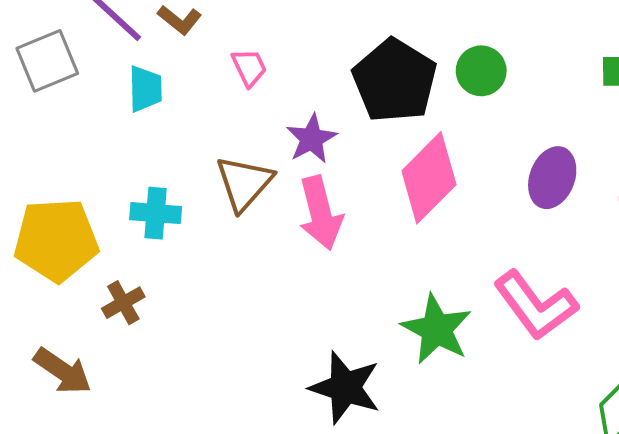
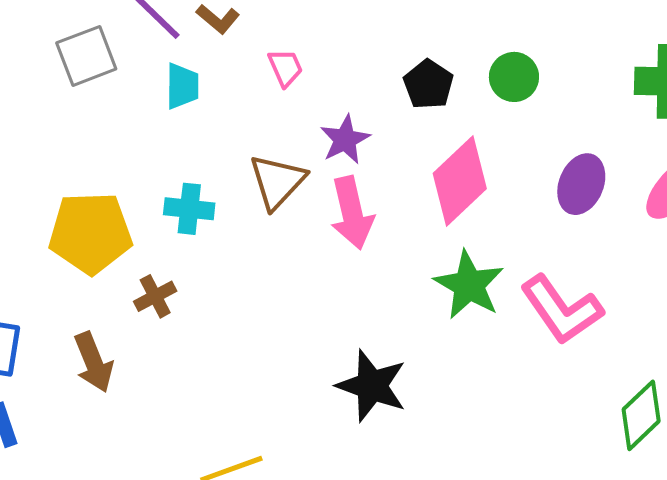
black pentagon: (395, 81) -> (428, 84), size x0.6
green star: (437, 329) -> (469, 285), moved
brown arrow: (63, 371) -> (94, 362), turned 32

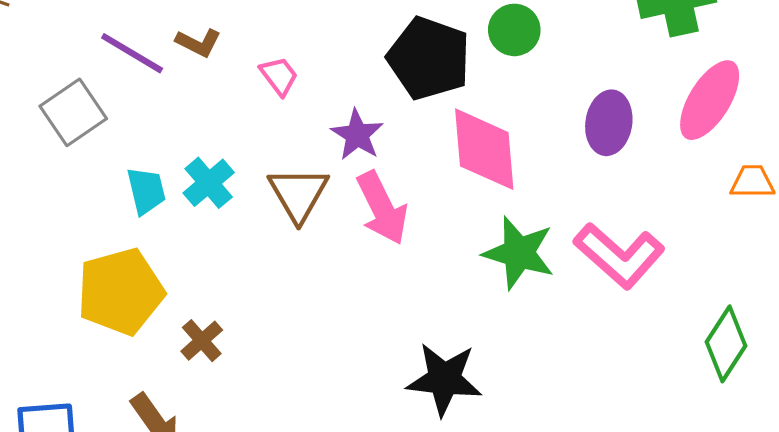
black pentagon: (428, 84) -> (429, 58), size x1.6
cyan trapezoid: (182, 86) -> (146, 191), moved
pink diamond: (460, 181) -> (484, 149), turned -38
cyan cross: (189, 209) -> (209, 183), moved, turned -33

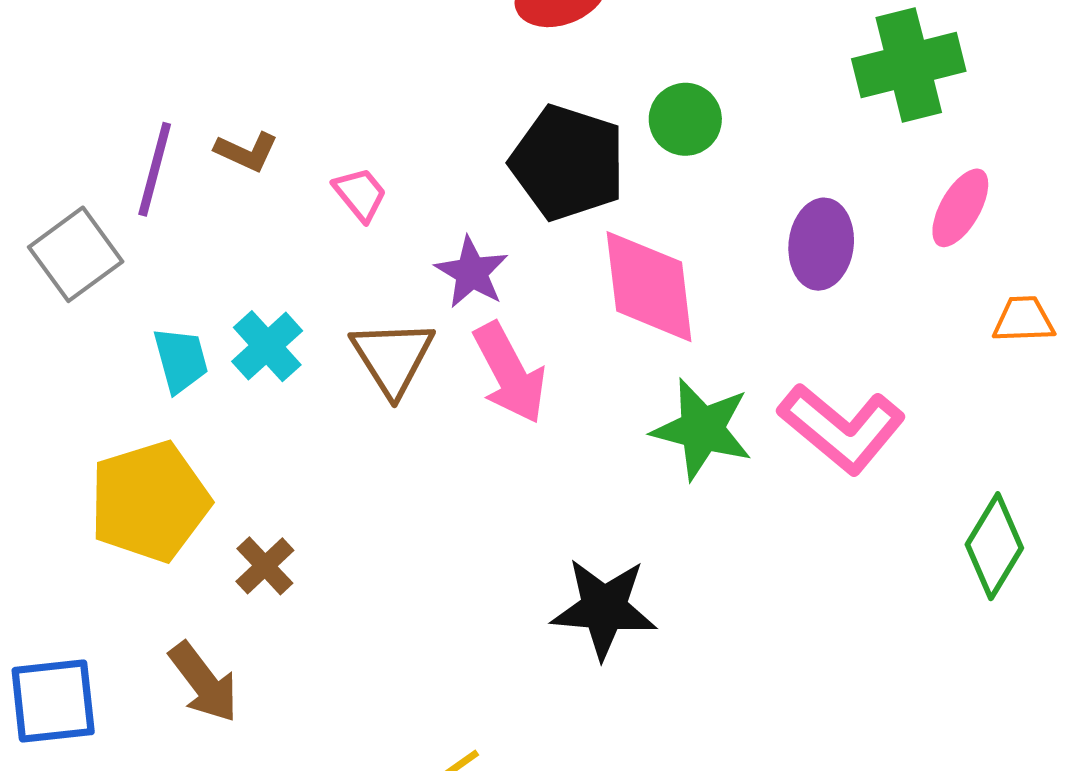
purple line: (132, 53) -> (155, 169), turned 76
pink ellipse: (710, 100) -> (960, 208), size x0.7

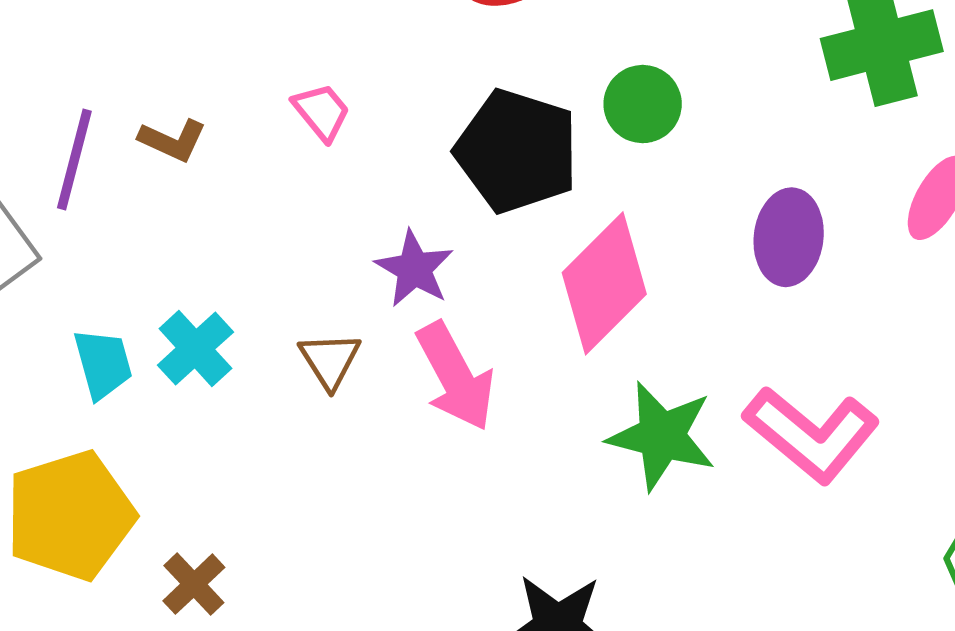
pink trapezoid: (360, 194) -> (322, 112), moved
pink diamond: (649, 287) -> (604, 283), turned 52
brown triangle: (393, 357) -> (330, 360), size x0.7

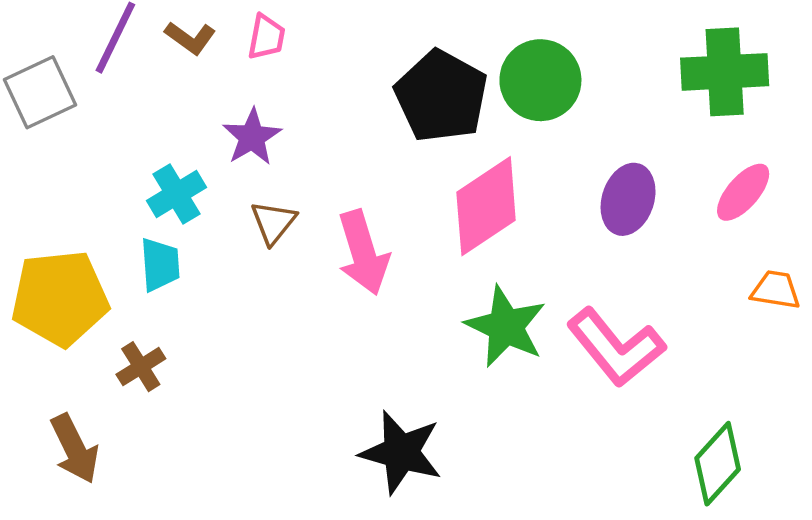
green circle: (643, 104) -> (540, 80), size x1.4
pink trapezoid: (322, 112) -> (266, 37), moved, turned 39
purple star: (414, 269) -> (252, 137), moved
cyan trapezoid: (103, 364) -> (160, 265), moved

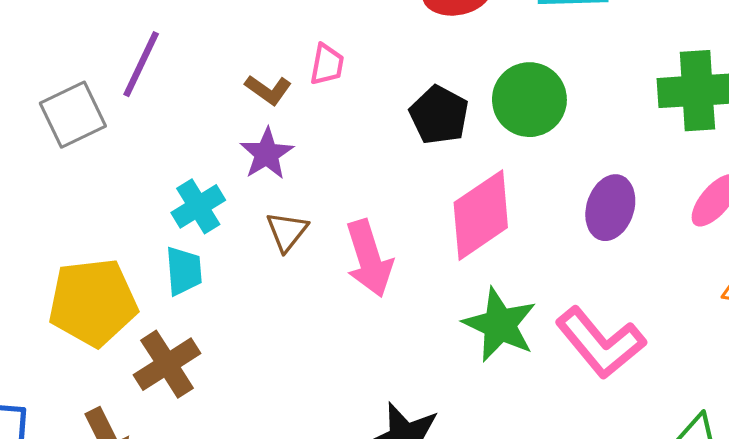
pink trapezoid: (266, 37) -> (327, 64), moved
brown L-shape: (190, 38) -> (268, 90), moved
black pentagon: (441, 96) -> (439, 115), size x0.7
brown cross: (141, 367) -> (167, 364), size x1.5

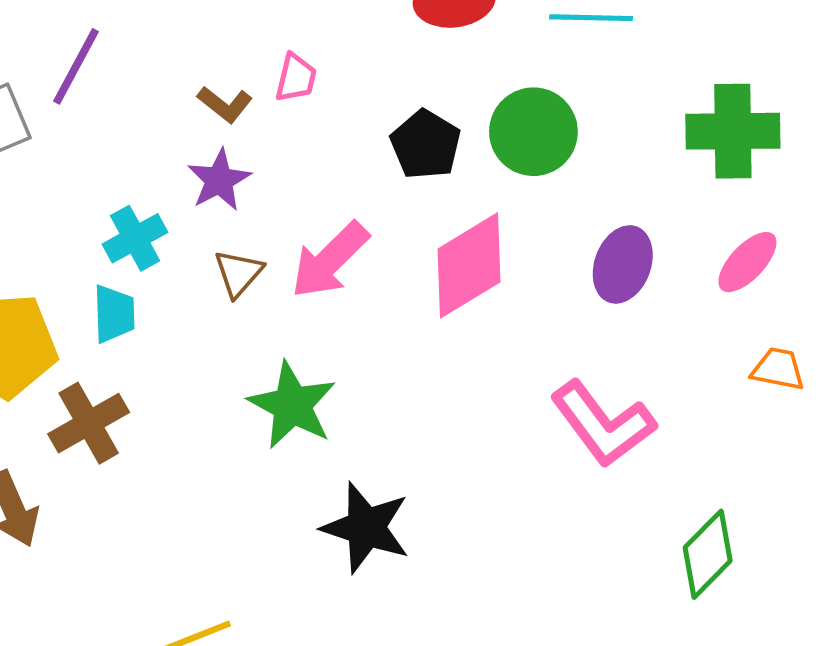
pink arrow: (369, 258) -> (330, 260), moved, turned 60
green star: (500, 325) -> (292, 405), moved

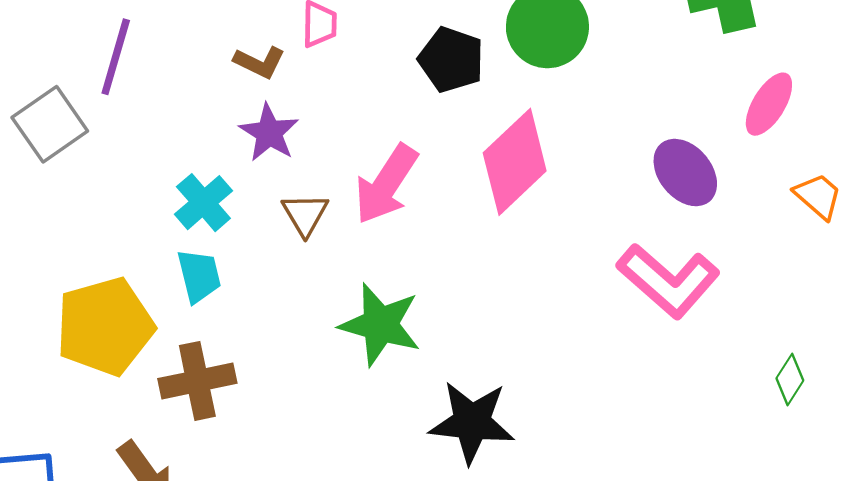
purple ellipse: (623, 264) -> (685, 173), moved, turned -48
orange trapezoid: (778, 369) -> (818, 196), turned 42
brown cross: (89, 423) -> (197, 381), turned 30
green diamond: (708, 554) -> (790, 379), size x0.6

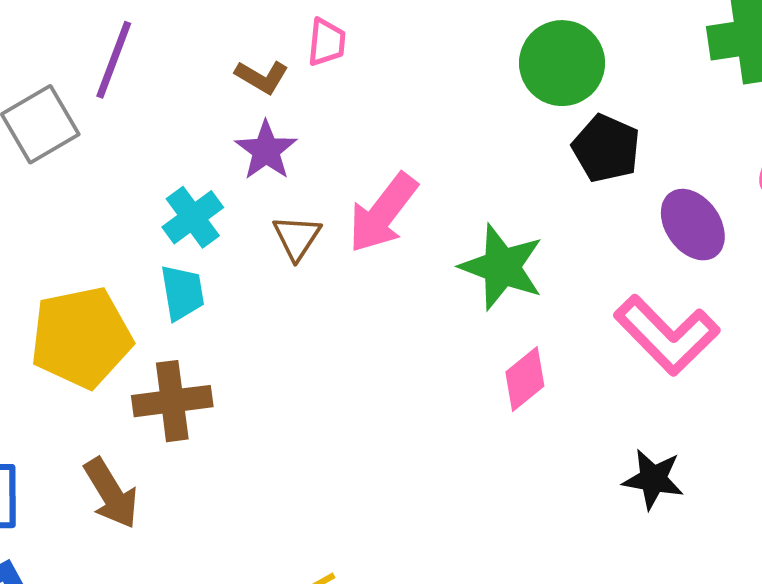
black pentagon: (451, 60) -> (606, 148), moved
pink diamond: (515, 162) -> (525, 379), moved, size x0.6
green star: (380, 325) -> (502, 267), moved
black star: (472, 422) -> (653, 479), moved, size x0.7

